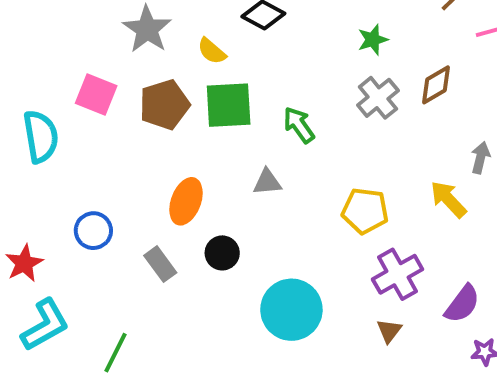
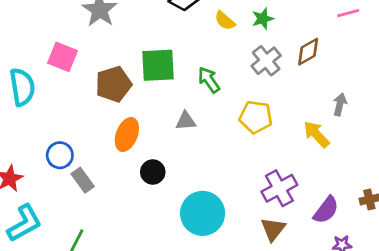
yellow semicircle: (212, 51) -> (225, 21), moved
brown pentagon: (164, 105) -> (113, 84), moved
yellow pentagon: (365, 211) -> (256, 117), moved
gray rectangle: (160, 264) -> (83, 180), moved
brown triangle: (389, 331) -> (273, 229), size x1.4

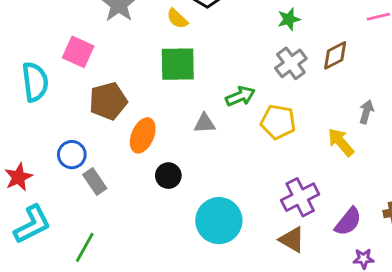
yellow semicircle: (225, 21) -> (177, 19), moved
green arrow: (209, 80) -> (240, 96), moved, turned 100
brown pentagon: (113, 84) -> (108, 101), moved
brown triangle: (273, 229) -> (292, 240), turned -40

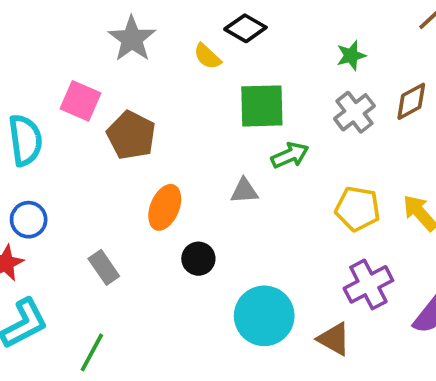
green square: (178, 64) -> (262, 106), moved
brown pentagon: (108, 101) -> (131, 135), moved, turned -30
yellow pentagon: (278, 122) -> (358, 209), moved
blue circle: (72, 155) -> (29, 220), moved
brown triangle: (292, 240) -> (334, 339), moved

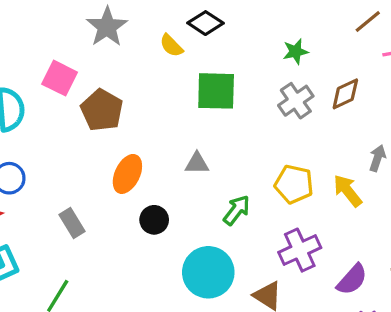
green arrow: (290, 155) -> (237, 210), moved, turned -32

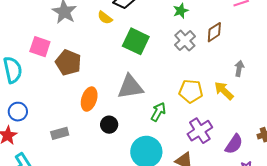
green square: (216, 91) -> (136, 41), turned 32
gray triangle: (197, 163) -> (130, 87), size x1.8
gray rectangle: (72, 223) -> (60, 133), turned -66

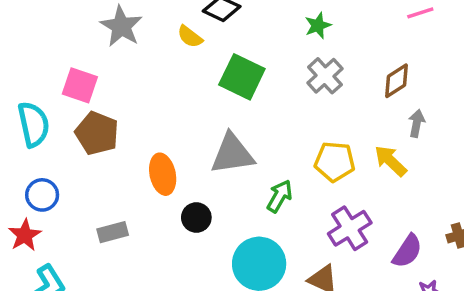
brown diamond: (214, 32) -> (396, 81), moved
brown pentagon: (68, 63) -> (97, 133), moved
orange ellipse: (89, 99) -> (163, 174), turned -30

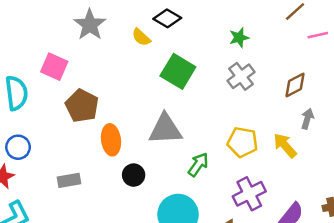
brown pentagon: (97, 133) -> (82, 106), moved

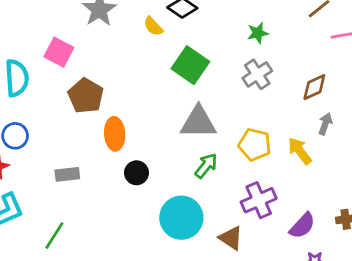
gray triangle: (165, 129) -> (198, 122), moved

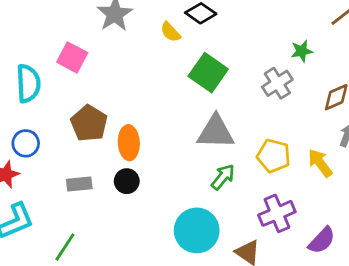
green star: (258, 33) -> (302, 51), moved
brown pentagon: (86, 96) -> (89, 123), moved
black circle: (136, 173) -> (127, 181), moved

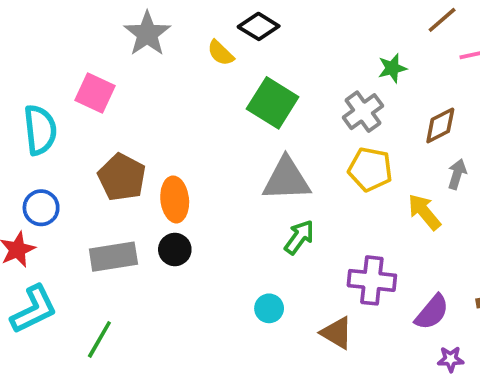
yellow pentagon: (274, 156) -> (370, 169), moved
gray rectangle: (79, 184) -> (113, 257), size x1.4
purple cross: (277, 213) -> (372, 280), turned 32
cyan circle: (197, 230) -> (269, 308), size x0.5

